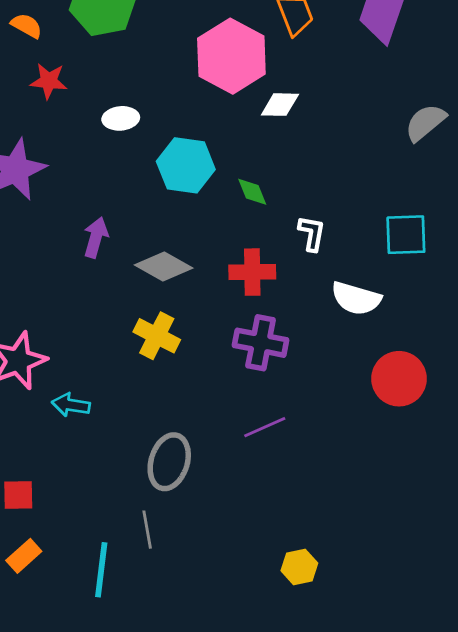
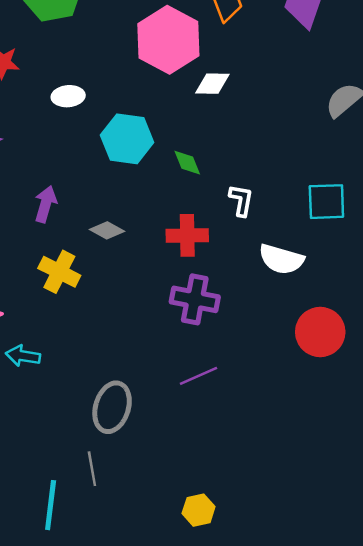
gray diamond: (164, 267) -> (107, 230), size x0.7
yellow cross: (157, 336) -> (59, 272), moved
yellow hexagon: (299, 567) -> (199, 510), moved

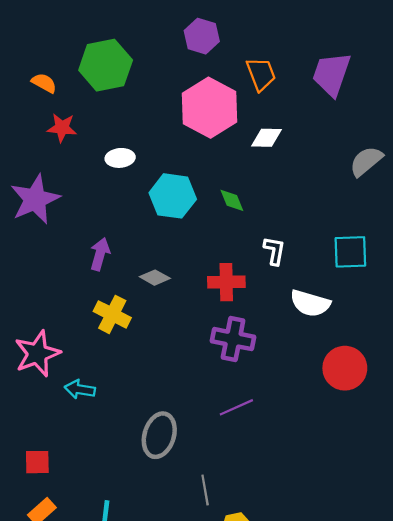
white diamond: (212, 84) -> (267, 138), moved
green diamond: (187, 163) -> (232, 200), moved
gray line: (92, 469) -> (205, 490), moved

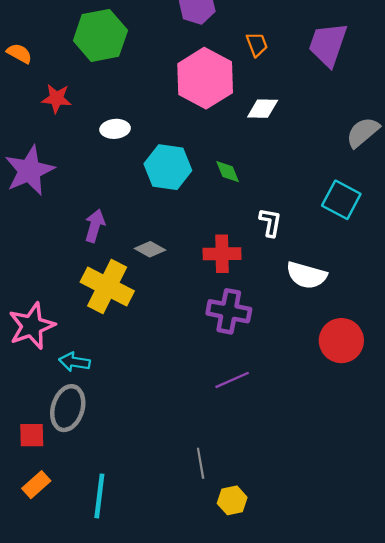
orange trapezoid: (261, 74) -> (257, 44), size x0.7
orange semicircle: (44, 83) -> (19, 53), moved
cyan square: (350, 252) -> (341, 200), moved, turned 30
yellow cross: (112, 314) -> (107, 286), size x1.4
gray ellipse: (159, 435) -> (68, 408), moved

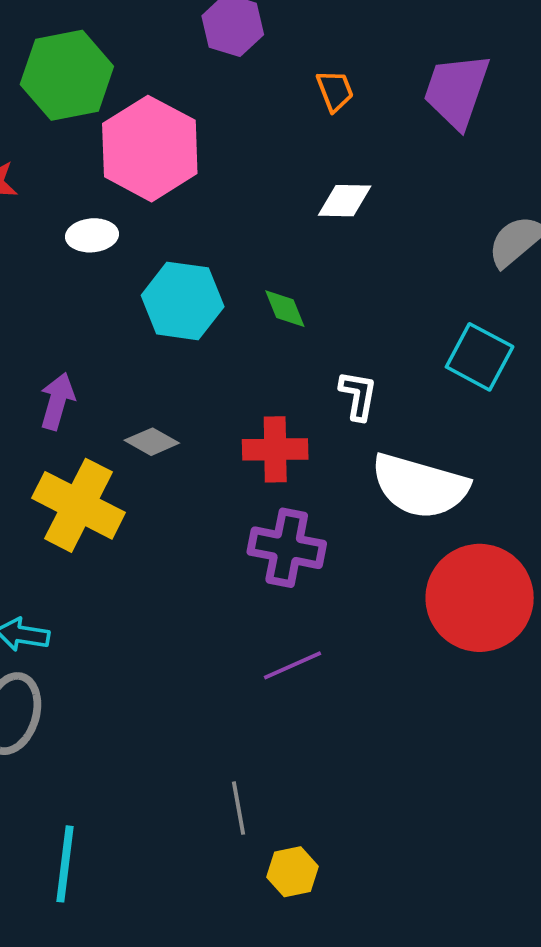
pink hexagon: (205, 78) -> (150, 149), moved
white semicircle: (306, 275) -> (420, 486), size x1.4
red circle: (341, 341) -> (480, 598), size x1.4

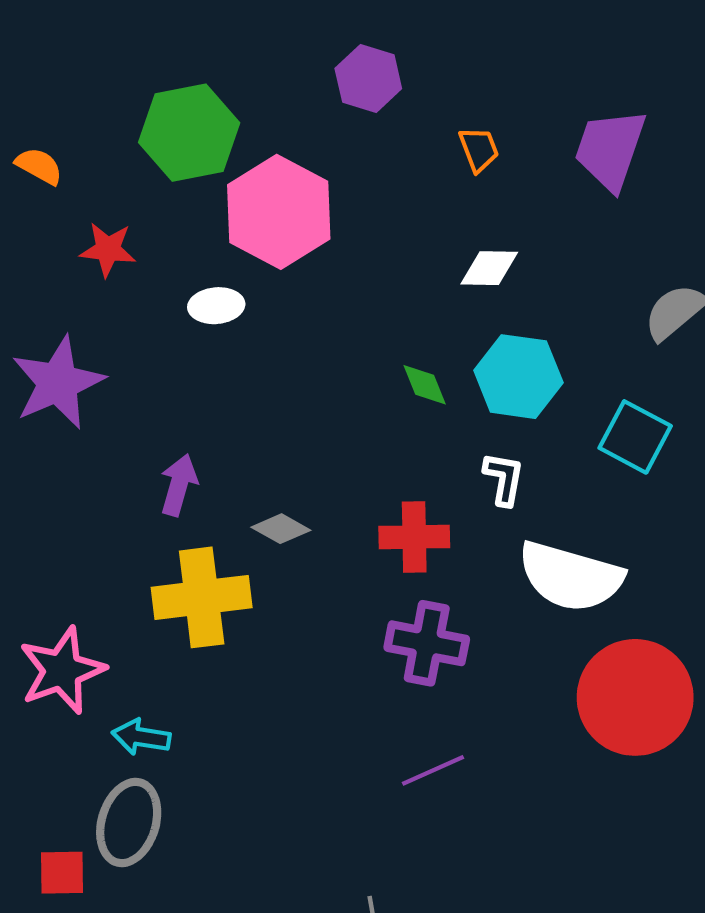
cyan hexagon: (183, 301) -> (518, 377), moved
yellow cross: (78, 505) -> (202, 597), turned -34

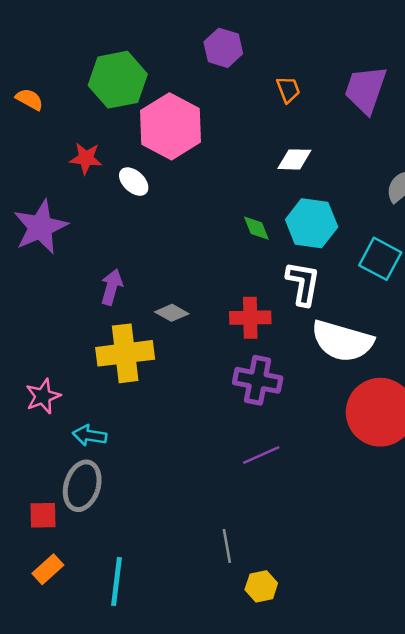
red star: (108, 249) -> (86, 158), moved
white ellipse: (216, 306) -> (134, 182), turned 48
white L-shape: (504, 479) -> (303, 283), size x1.4
pink star: (62, 670) -> (43, 396), size x0.7

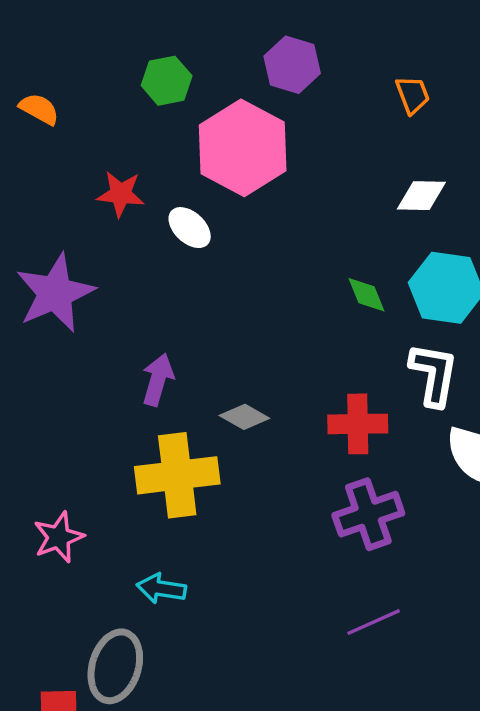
purple hexagon: (223, 48) -> (292, 65), moved
green hexagon: (118, 80) -> (167, 81), size x0.6
purple cross: (258, 380) -> (368, 514), turned -30
cyan arrow: (90, 435) -> (161, 588), moved

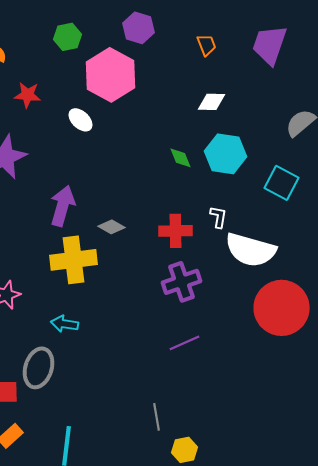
red star: (121, 194) -> (28, 95), moved
white L-shape: (434, 374) -> (218, 217), moved, size x0.6
purple arrow: (158, 380) -> (62, 206), size x1.4

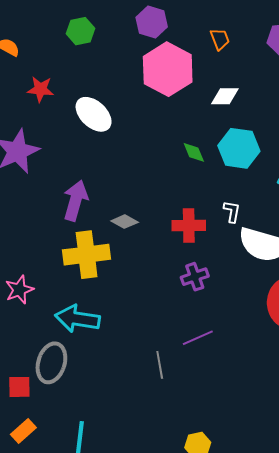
pink hexagon: (110, 75) -> (168, 69), moved
white ellipse: (80, 120) -> (94, 114), size x1.5
purple cross: (182, 282) -> (195, 277), size x0.7
cyan arrow: (64, 324) -> (77, 319), size x1.6
gray line: (156, 417) -> (160, 365), moved

